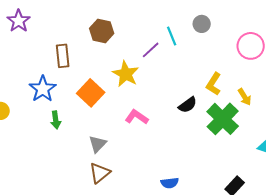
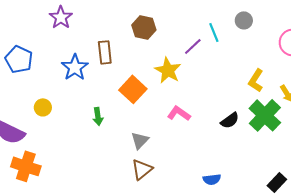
blue star: (43, 89) -> (75, 67), moved
black semicircle: (188, 105) -> (230, 120), moved

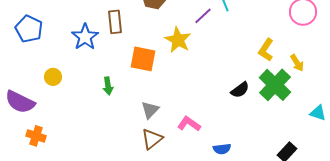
orange square: (133, 89) -> (143, 59), turned -32
pink L-shape: (179, 113) -> (189, 124), moved
orange cross: (26, 166) -> (36, 136), size x0.7

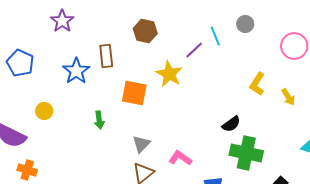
green cross: (275, 85) -> (246, 153), moved, turned -32

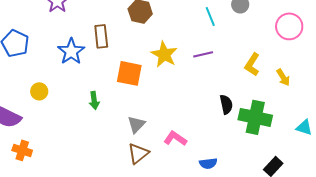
purple line: (194, 50) -> (203, 54), moved, turned 30
black semicircle: (231, 124) -> (226, 104), turned -66
green cross: (246, 153) -> (255, 117), moved

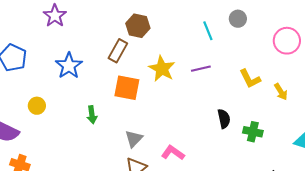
brown rectangle: (101, 36) -> (118, 51), moved, turned 35
yellow L-shape: (252, 64) -> (250, 79), turned -60
green cross: (255, 117) -> (253, 132), size x0.6

